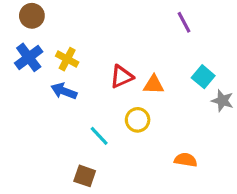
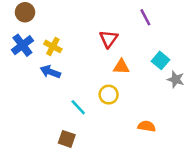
red triangle: (122, 77) -> (109, 39), moved, turned -30

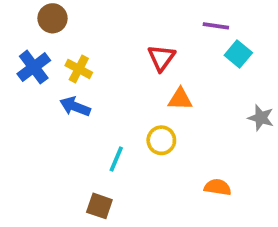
brown circle: (25, 12) -> (53, 18), moved
purple line: (145, 17) -> (216, 26), turned -54
cyan square: (161, 60) -> (238, 54), moved
cyan line: (78, 107) -> (116, 159), turned 66

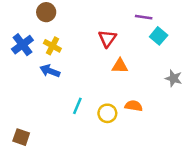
brown circle: (53, 18) -> (46, 12), moved
yellow circle: (161, 140) -> (107, 113), moved
orange semicircle: (218, 187) -> (134, 106), moved
brown square: (99, 206) -> (21, 137), moved

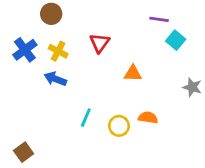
red triangle: (107, 38) -> (100, 43), moved
brown square: (21, 137) -> (24, 152), turned 35

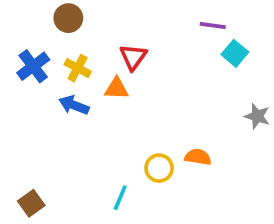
orange triangle: (133, 73) -> (116, 88), moved
cyan line: (86, 118) -> (120, 198), moved

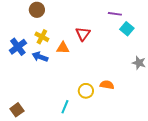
red triangle: (133, 57) -> (83, 34), moved
blue cross: (33, 66) -> (18, 47), moved

